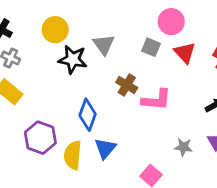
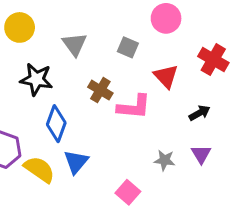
pink circle: (171, 22) -> (166, 18), moved
red triangle: (185, 53) -> (166, 76), moved
black star: (73, 59) -> (36, 79), moved
yellow semicircle: (73, 155) -> (39, 169), turned 120

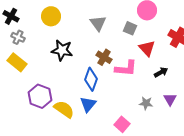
gray triangle: (74, 44) -> (98, 23), moved
gray square: (128, 47) -> (130, 28), moved
black arrow: (200, 113) -> (161, 72), moved
blue diamond: (56, 124) -> (91, 79), moved

